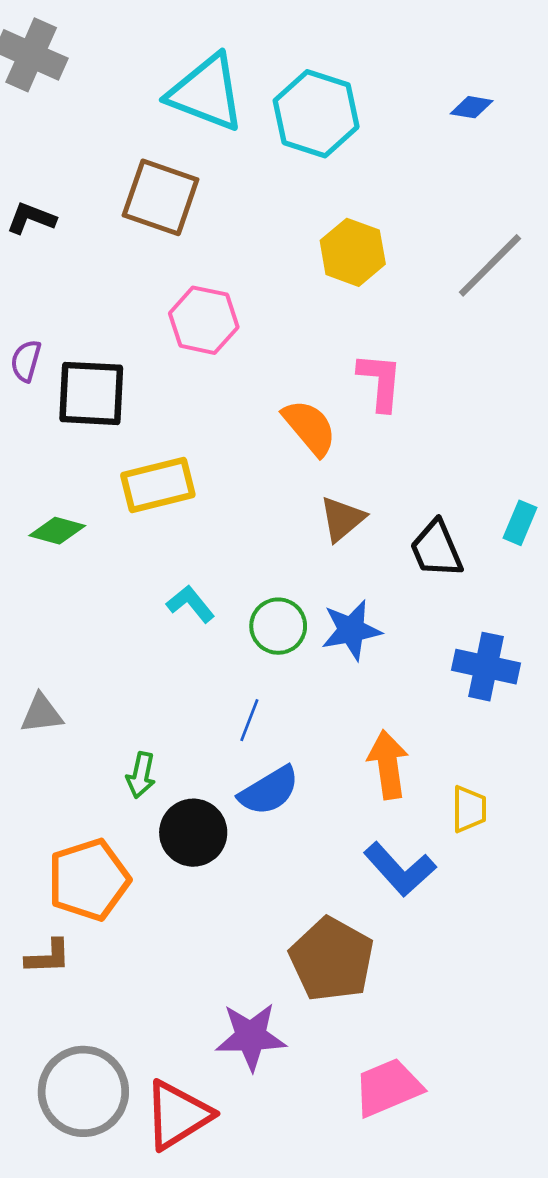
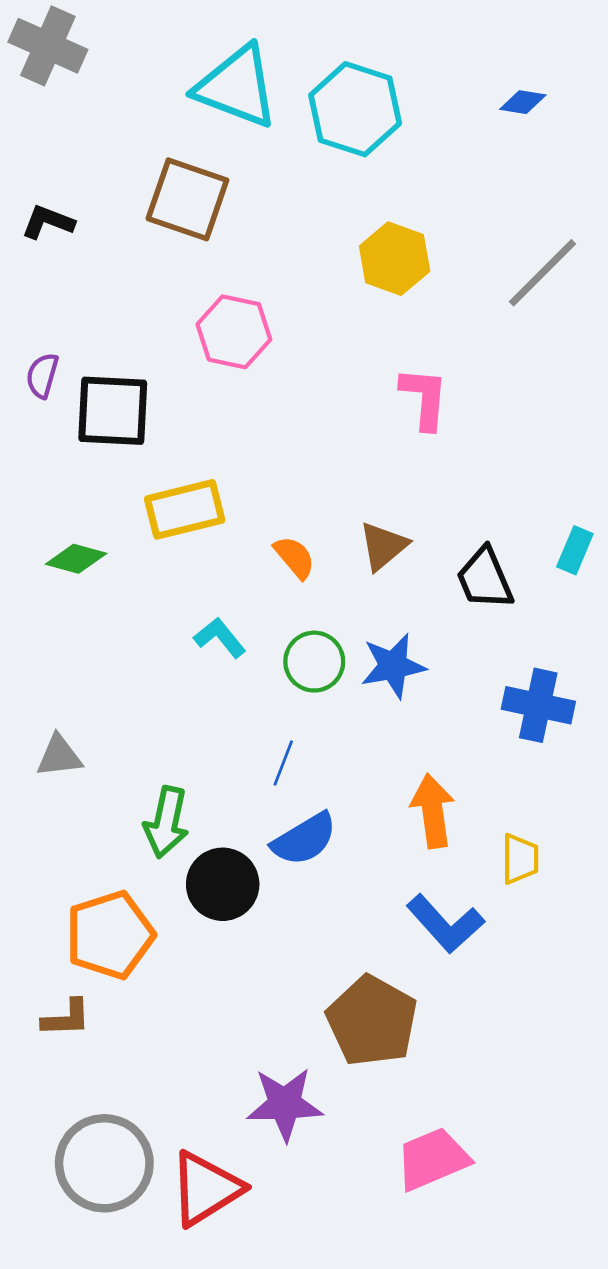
orange semicircle: (310, 427) -> (295, 557), moved, size x0.7
green arrow: (141, 775) -> (166, 822), size x1.4

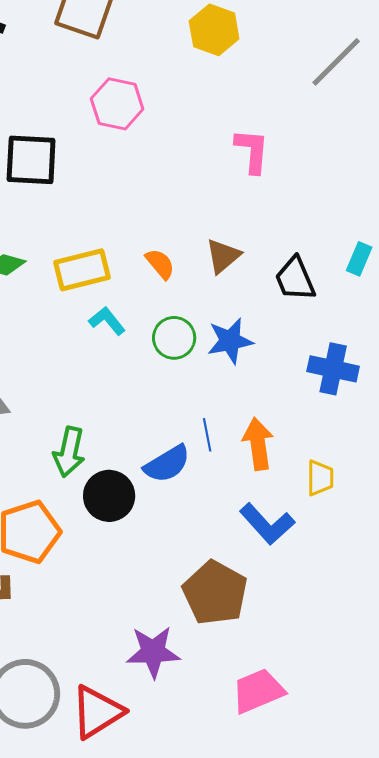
yellow hexagon: (395, 259) -> (214, 30), moved
yellow rectangle: (185, 509) -> (82, 270), moved
blue line: (283, 763) -> (207, 435), moved, turned -32

